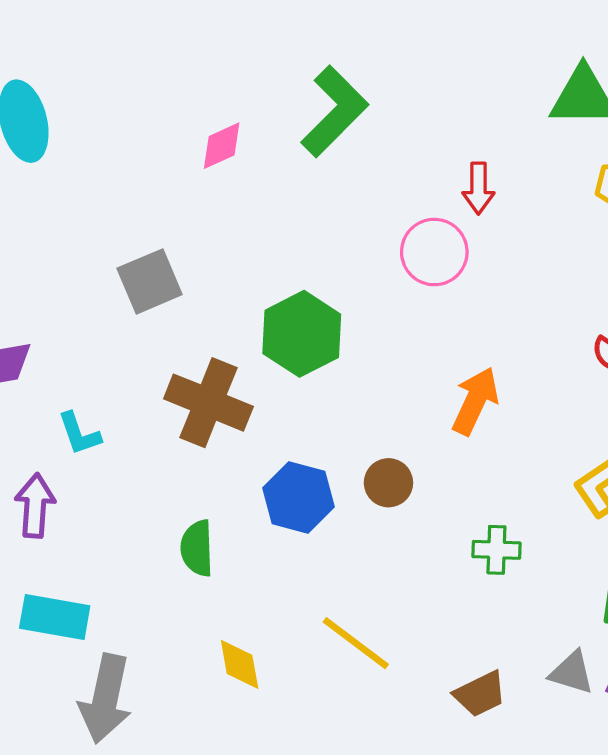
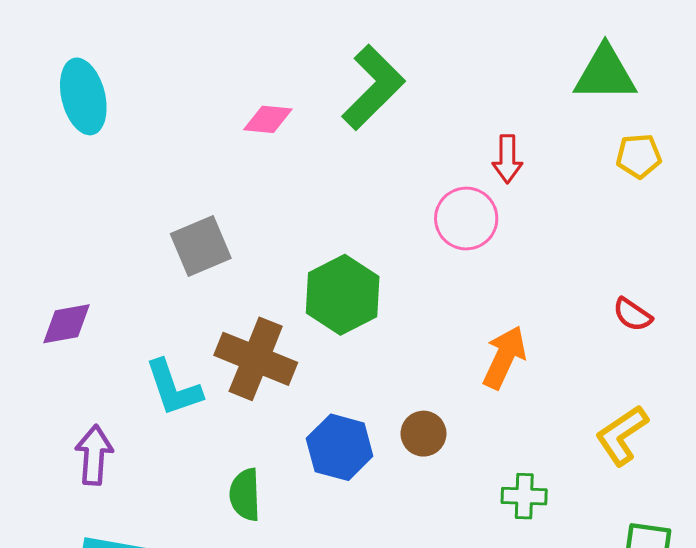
pink diamond: (222, 146) -> (268, 119), turned 30
cyan L-shape: (79, 434) -> (173, 388), moved, size x1.4

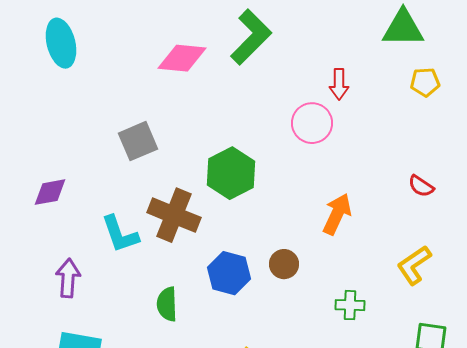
pink diamond: (268, 119) -> (182, 58), size x1.5

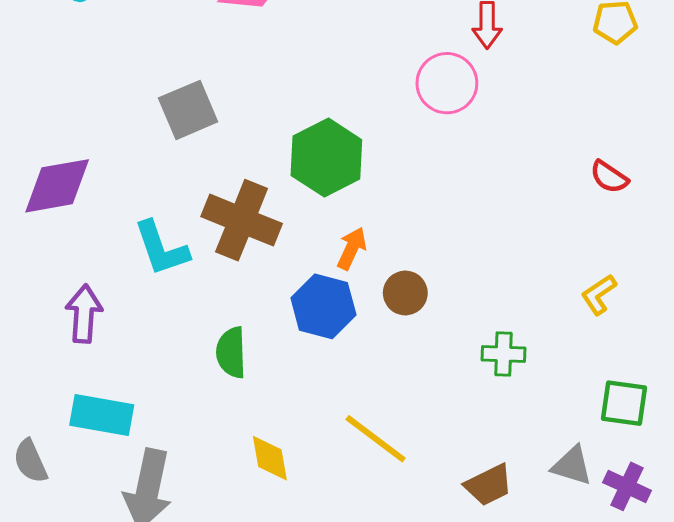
purple diamond: (50, 192) -> (57, 186), size x1.4
orange arrow: (337, 214) -> (352, 248), moved, size x0.7
yellow L-shape: (414, 265) -> (599, 294), size x0.7

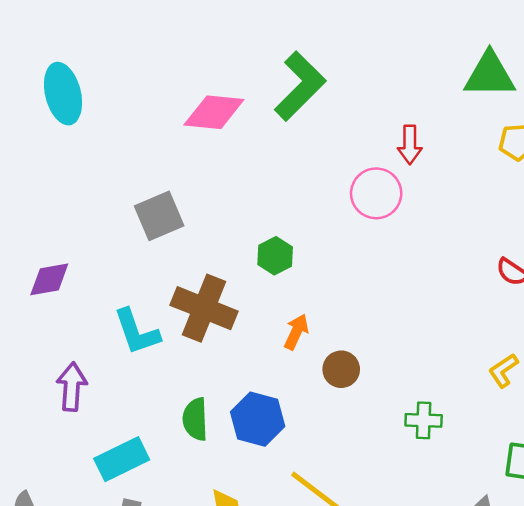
green hexagon: (326, 158) -> (275, 256), size x0.6
purple diamond: (57, 186) -> (49, 279), size x0.7
blue hexagon: (323, 306) -> (258, 419), moved
cyan rectangle: (102, 415) -> (122, 459), moved, turned -36

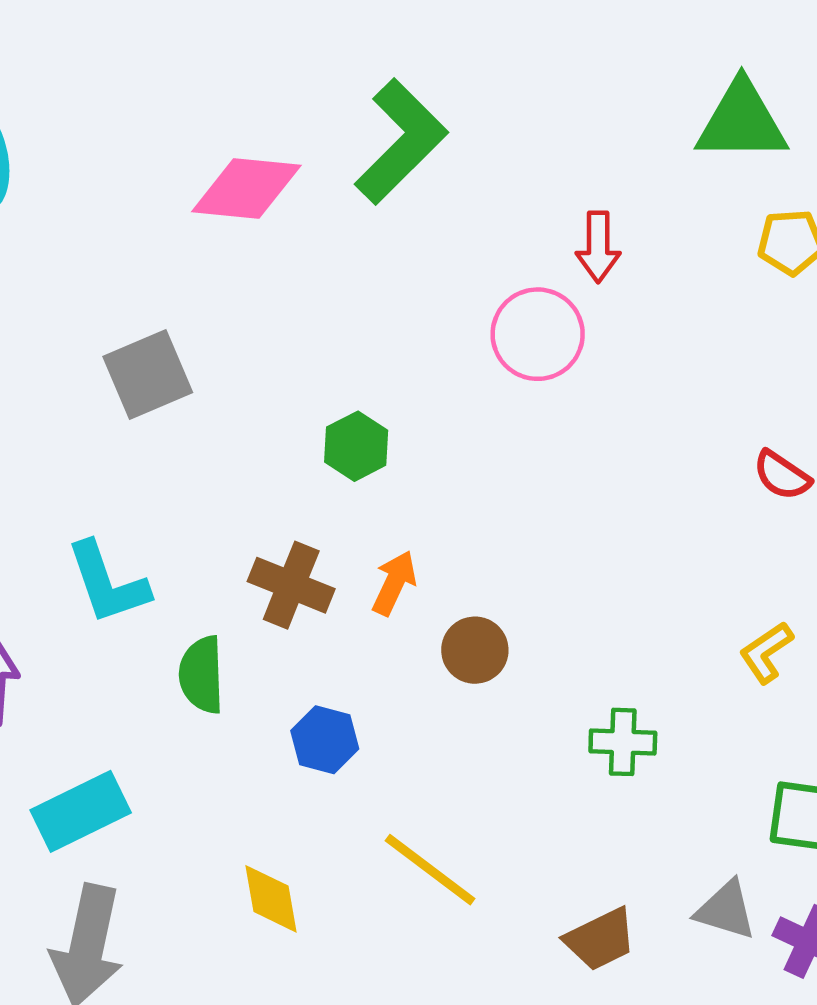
brown cross: (204, 308) -> (291, 585), moved, size x0.7
green semicircle: (195, 419) -> (202, 675), moved
blue hexagon: (258, 419) -> (325, 740), size x0.7

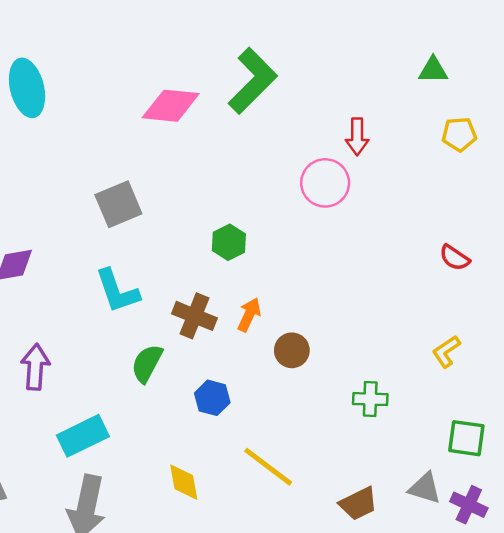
green triangle: (742, 121) -> (433, 70), size x0.6
cyan L-shape: (107, 583) -> (117, 291), moved
green semicircle: (202, 675) -> (147, 363), turned 30

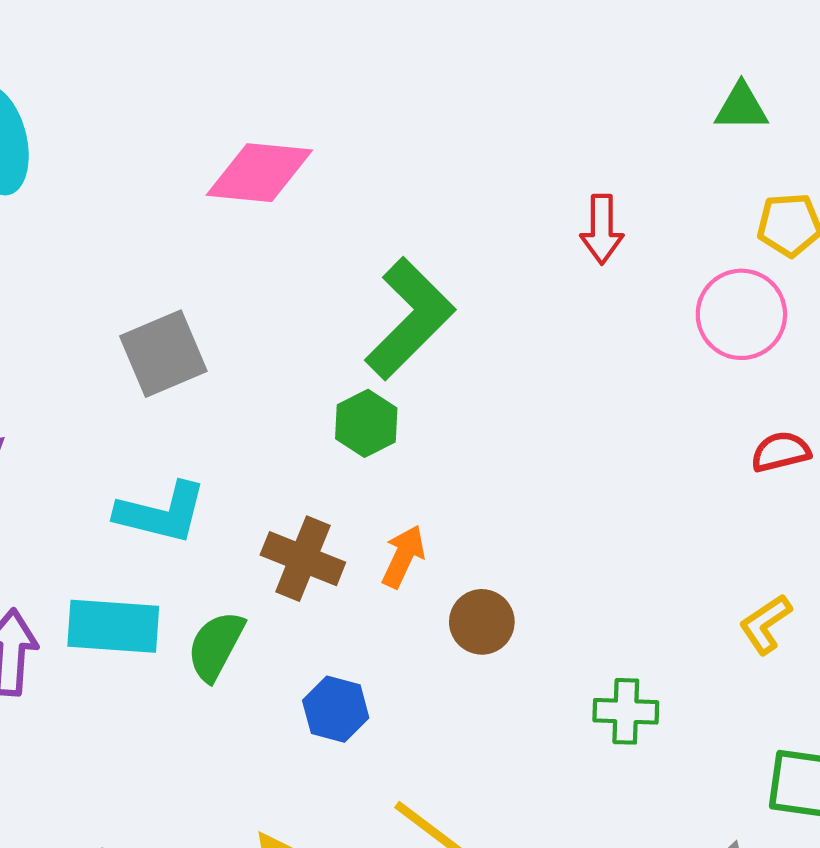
green L-shape: (253, 81) -> (410, 319), moved
pink circle: (325, 183) -> (741, 314), moved
red semicircle: (455, 258) -> (781, 452), turned 132
cyan L-shape: (117, 291) -> (161, 513), turned -57
cyan rectangle: (83, 436) -> (113, 626), moved, turned 30

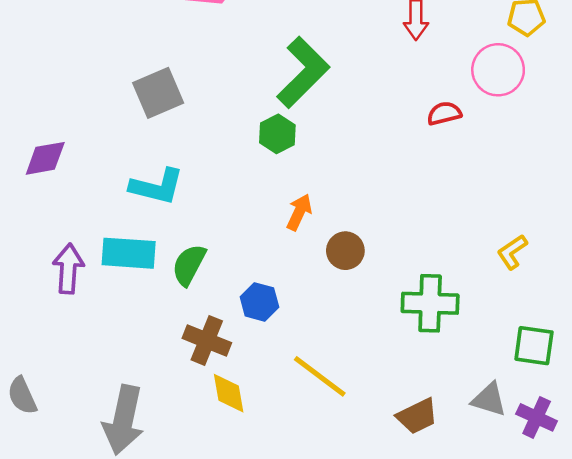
red semicircle: (781, 452) -> (444, 113), moved
brown cross: (303, 559) -> (207, 340), moved
green cross: (626, 711) -> (430, 303), size x1.5

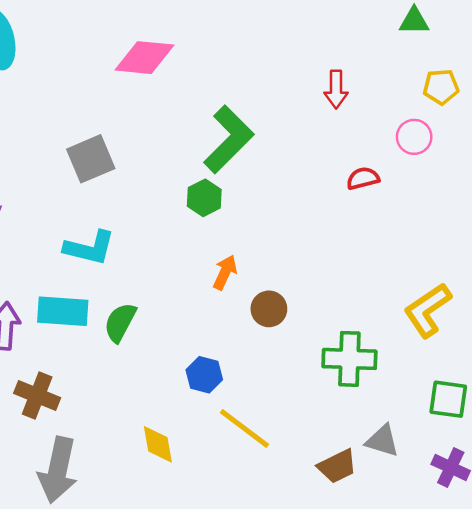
pink circle: (498, 70) -> (414, 137), size x0.7
yellow L-shape: (512, 252) -> (428, 310), size x1.6
blue hexagon: (259, 302) -> (204, 375), moved
brown cross: (207, 340) -> (37, 396), moved
gray triangle: (489, 399) -> (382, 441), moved

